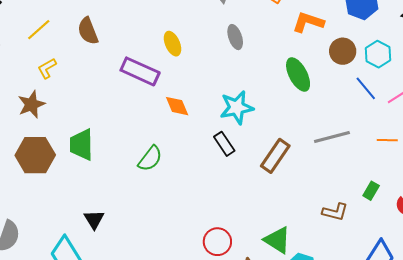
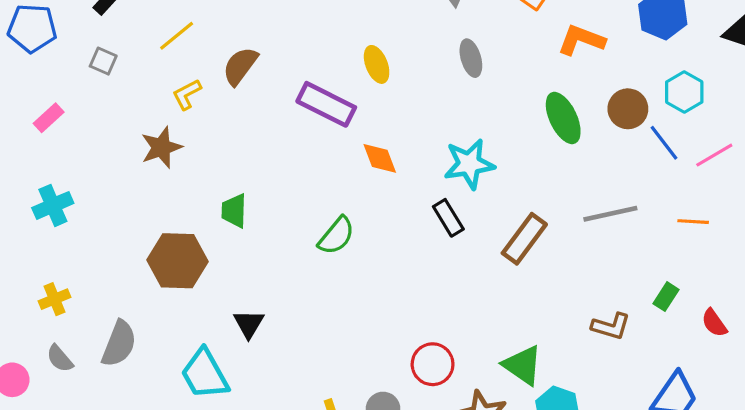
brown semicircle: (88, 31) -> (240, 66), moved, turned 56
brown circle: (343, 51) -> (628, 109), moved
green trapezoid: (81, 145) -> (234, 211), size x0.7
brown hexagon: (35, 155) -> (177, 261), moved

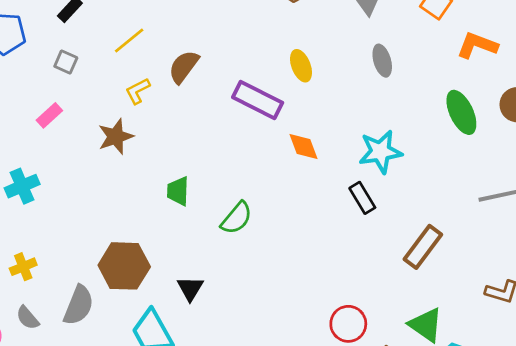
pink rectangle: (49, 118) -> (49, 115), moved
green semicircle: (336, 236) -> (237, 218), moved
brown rectangle: (524, 239) -> (423, 247), moved
brown hexagon: (177, 261) -> (124, 266), moved

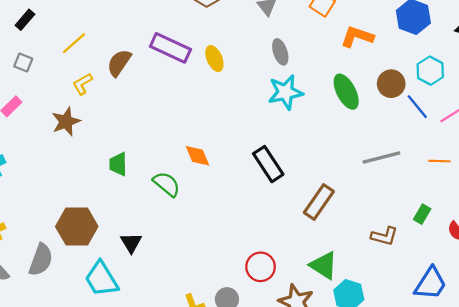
purple rectangle: (258, 100) -> (170, 48), moved
orange diamond: (303, 147) -> (197, 156), moved
cyan star: (380, 152) -> (285, 92), moved
black rectangle: (362, 198) -> (268, 164), size x1.4
green semicircle: (237, 218) -> (167, 184), turned -88

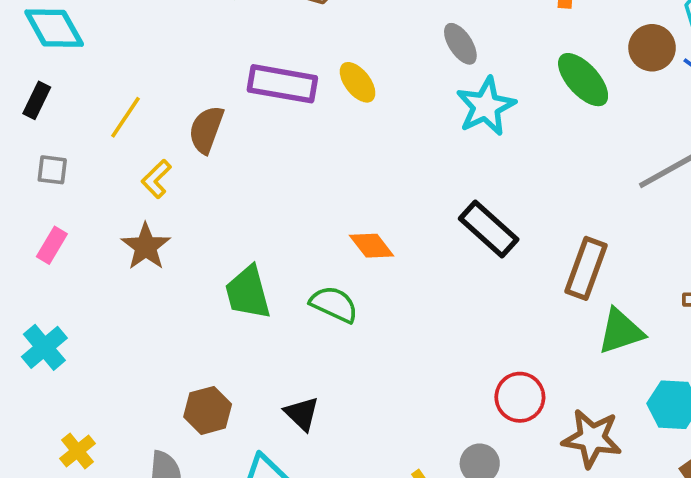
green trapezoid: (118, 164) -> (248, 293), size x1.4
brown hexagon: (77, 226) -> (208, 410), size x0.7
green triangle: (324, 265) -> (621, 331), moved, turned -36

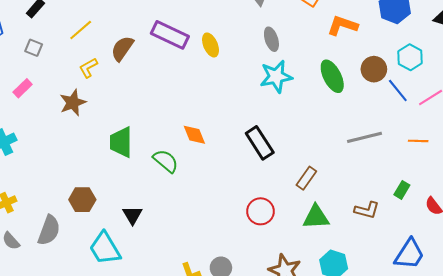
brown rectangle: (586, 268) -> (306, 178), size x0.7
red circle: (520, 397) -> (260, 211), moved

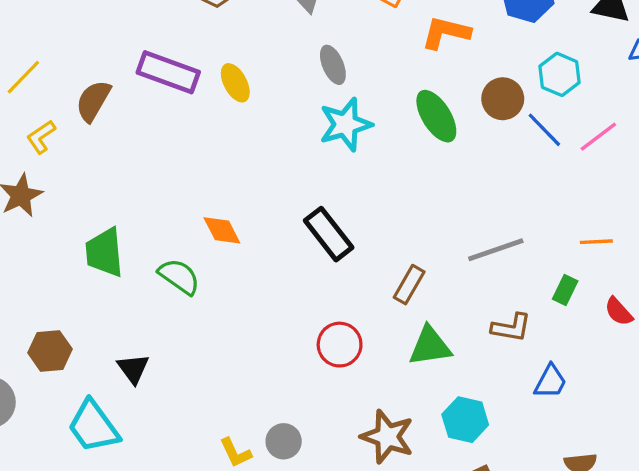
gray line: (364, 137) -> (496, 250), moved
orange line: (418, 141) -> (596, 242), moved
blue trapezoid: (409, 254) -> (550, 382), moved, size x0.7

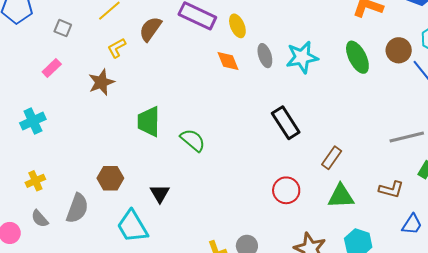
gray ellipse: (333, 65) -> (265, 56), moved
orange diamond: (222, 230) -> (228, 61), moved
gray line: (496, 250) -> (407, 137), moved

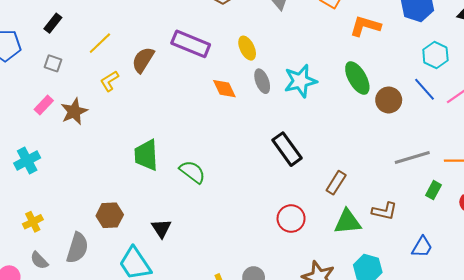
yellow ellipse: (237, 26) -> (247, 48), moved
brown circle: (399, 50) -> (389, 100), moved
brown star: (101, 82) -> (74, 111), moved
brown L-shape: (391, 189) -> (384, 211), moved

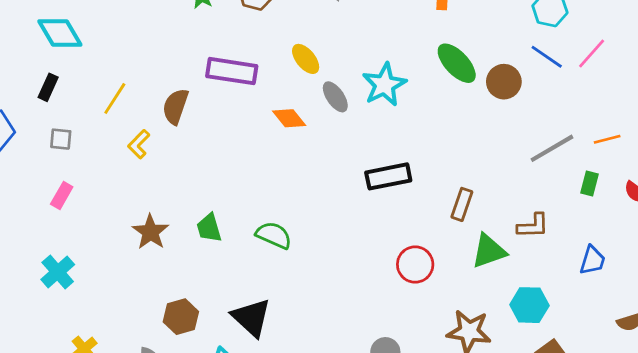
brown star: (74, 111) -> (150, 232), moved
black rectangle: (287, 149) -> (388, 176), turned -52
green trapezoid: (146, 155) -> (209, 228), size x0.7
black triangle: (161, 228) -> (251, 318), size x1.5

